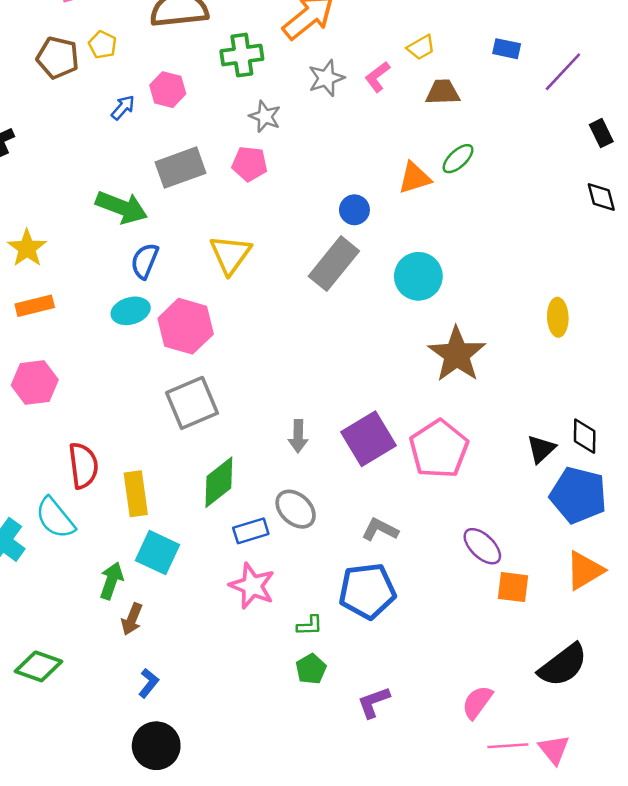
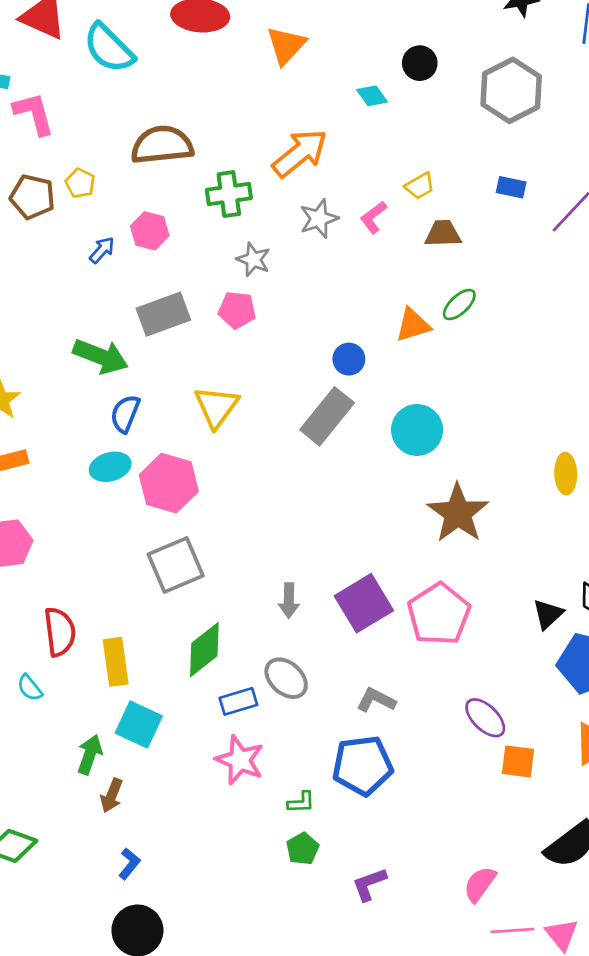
cyan semicircle: (55, 518) -> (30, 688), size x0.6

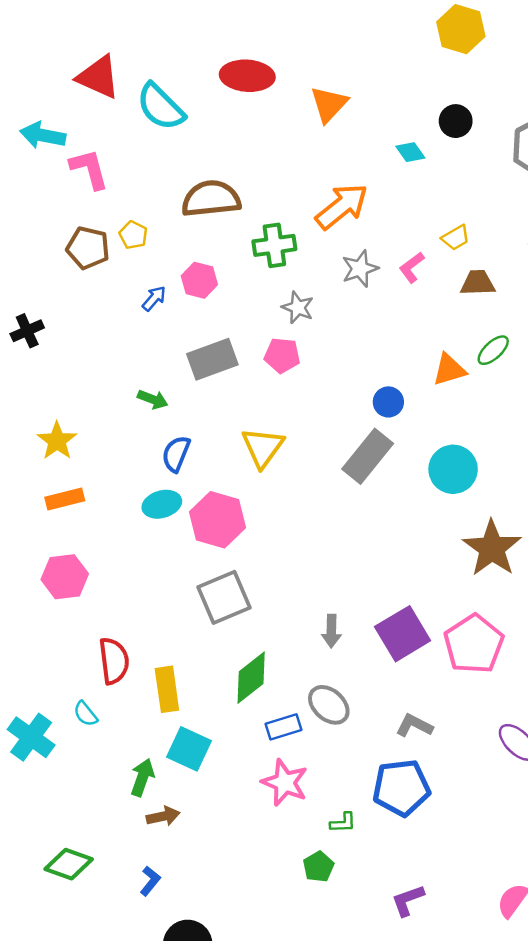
green arrow: (101, 356) -> (153, 399), size x0.6
brown arrow: (112, 795) -> (163, 816), turned -124
green pentagon: (302, 849) -> (318, 867), moved
blue L-shape: (129, 864) -> (150, 881), moved

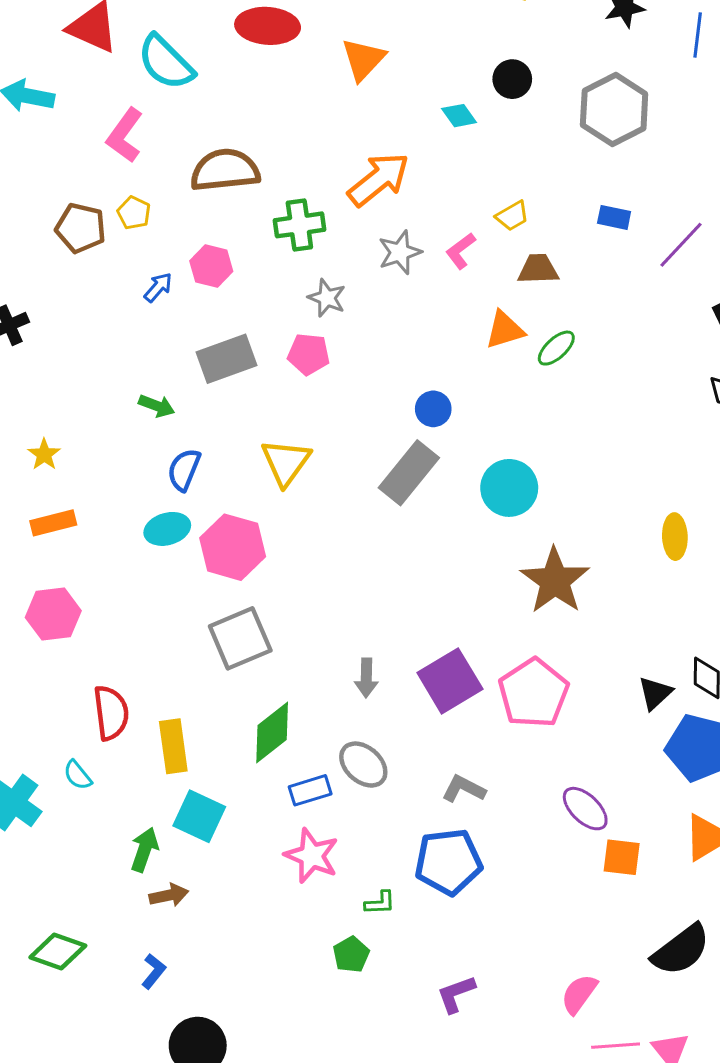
pink L-shape: (89, 169) -> (125, 135), moved, turned -129
orange triangle: (449, 370) -> (505, 330), moved
yellow star: (57, 441) -> (44, 454), size x0.7

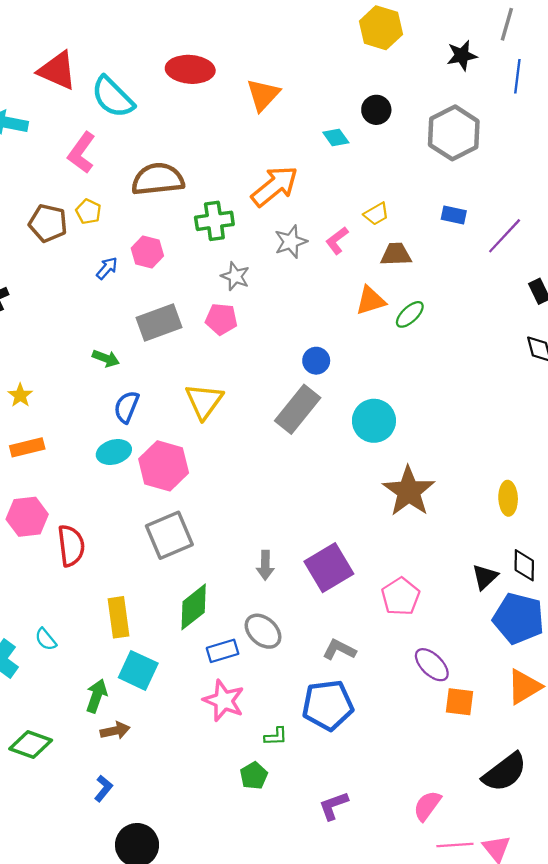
yellow ellipse: (675, 537) -> (508, 498), moved
pink pentagon: (534, 693) -> (401, 596), moved, size x0.7
red semicircle: (111, 713) -> (71, 546), moved
green diamond: (58, 951) -> (31, 744), moved

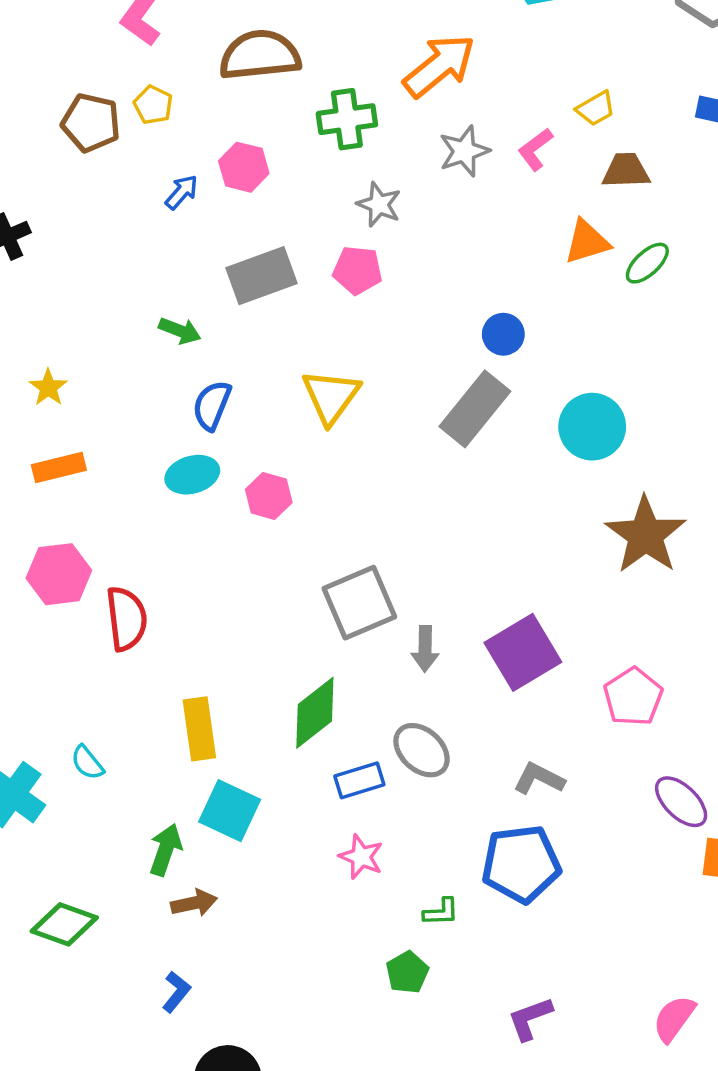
pink hexagon: (164, 466) -> (269, 496), size x0.6
gray square: (169, 535) -> (359, 603), moved
pink star: (224, 701) -> (361, 857), size x0.7

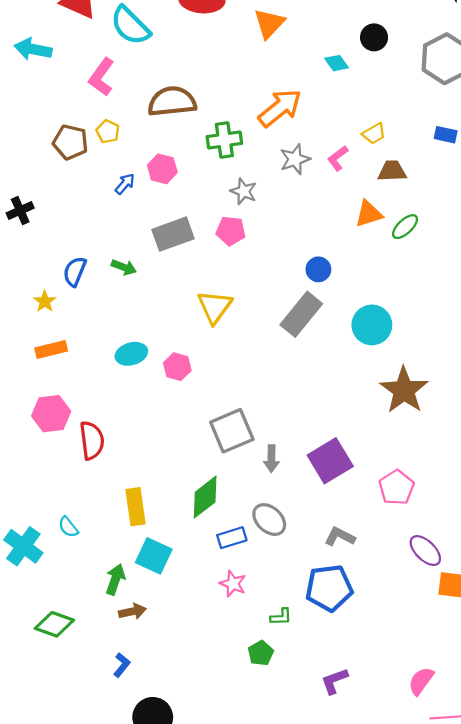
blue semicircle: (212, 405) -> (75, 272), moved

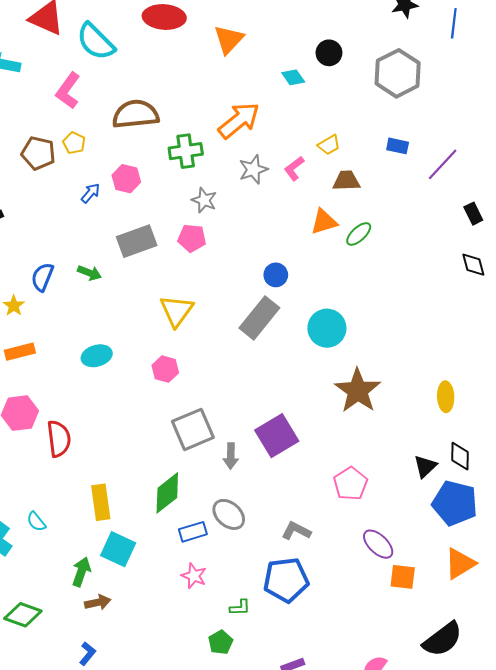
pink hexagon: (177, 367) -> (165, 369), moved
purple square: (330, 461) -> (277, 436), moved

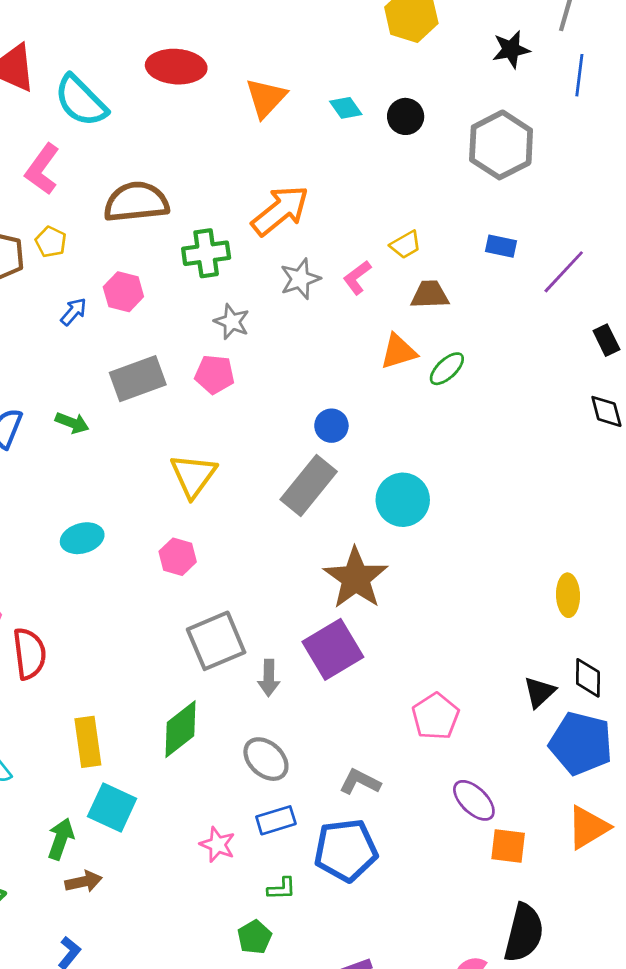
cyan diamond: (293, 77) -> (346, 108), moved
brown star: (358, 391) -> (356, 578), moved
blue rectangle: (193, 532) -> (276, 820), moved
black semicircle: (443, 639) -> (524, 933), moved, turned -39

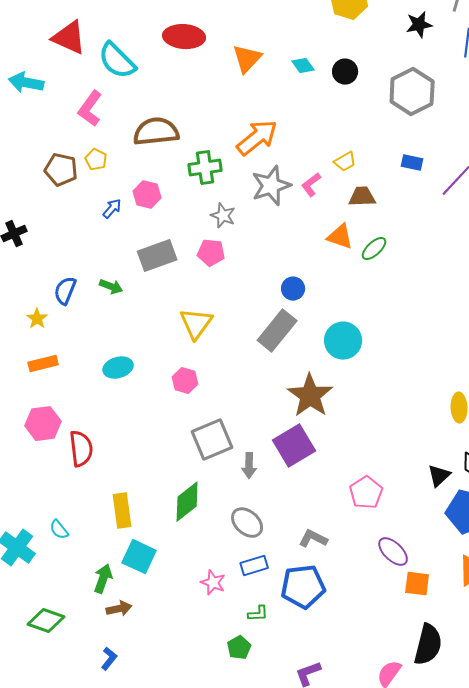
gray star: (300, 279) -> (271, 186), size x1.4
orange triangle: (398, 352) -> (340, 237), turned 36

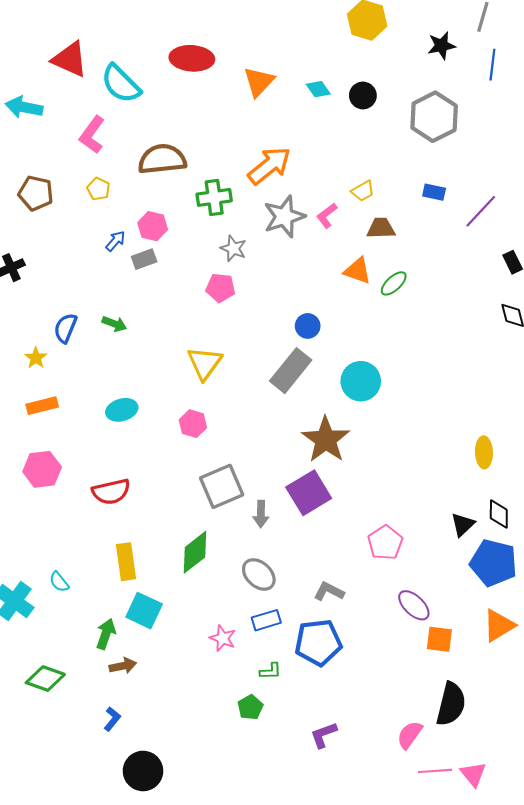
brown pentagon: (61, 170) -> (36, 193), moved
gray rectangle: (157, 256) -> (144, 259), moved, size x0.6
red semicircle: (81, 449) -> (111, 492), moved, turned 84

